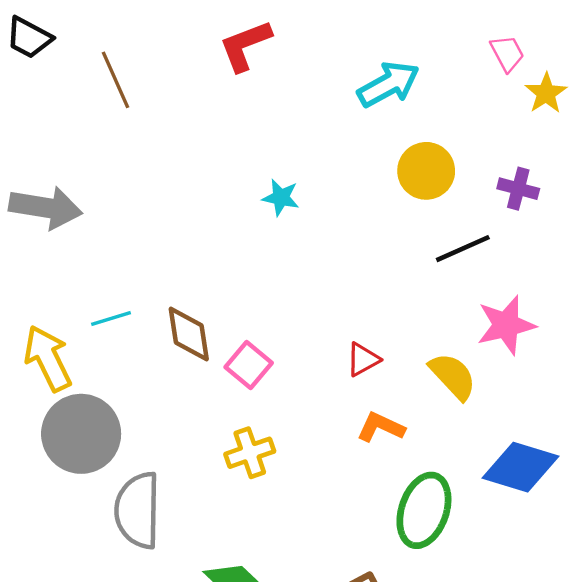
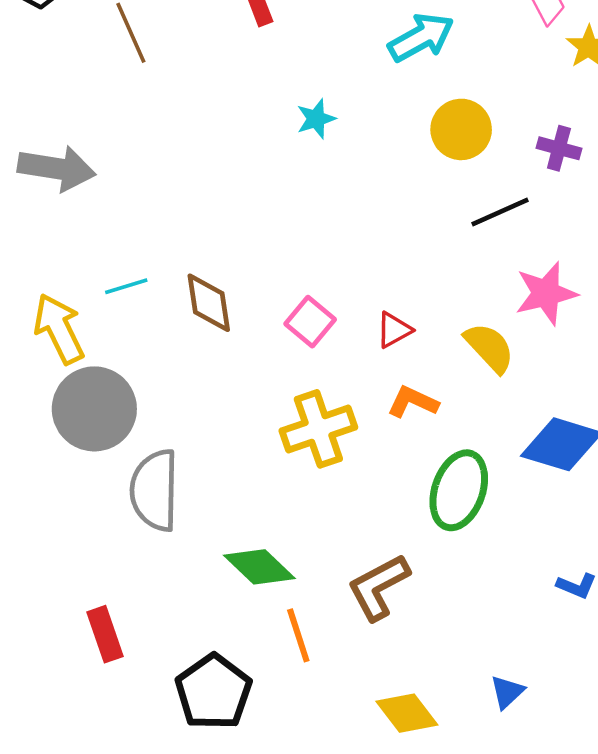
cyan star: (281, 197) -> (316, 119), moved, turned -30
pink square: (249, 365) -> (310, 322), moved
yellow cross: (250, 453) -> (318, 429), moved, size x1.4

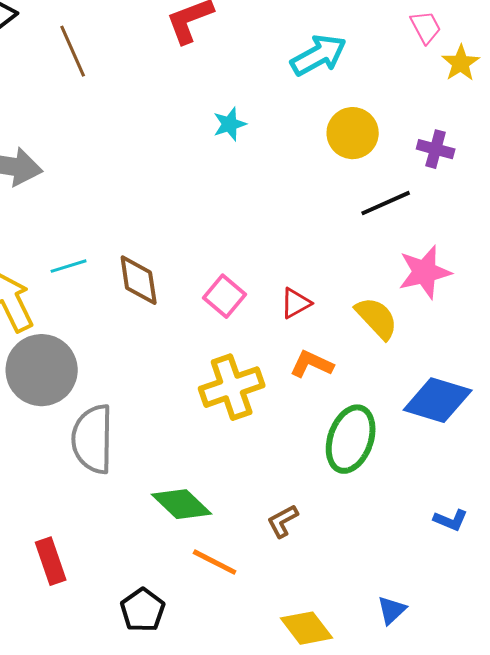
brown L-shape: (379, 587) -> (283, 521), size x0.6
orange line: (298, 635) -> (215, 562), turned -45
black pentagon: (213, 692) -> (143, 610), size x0.7

